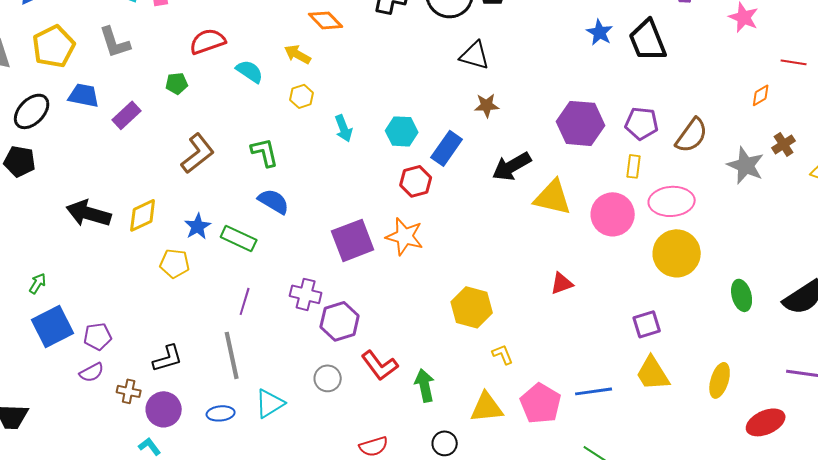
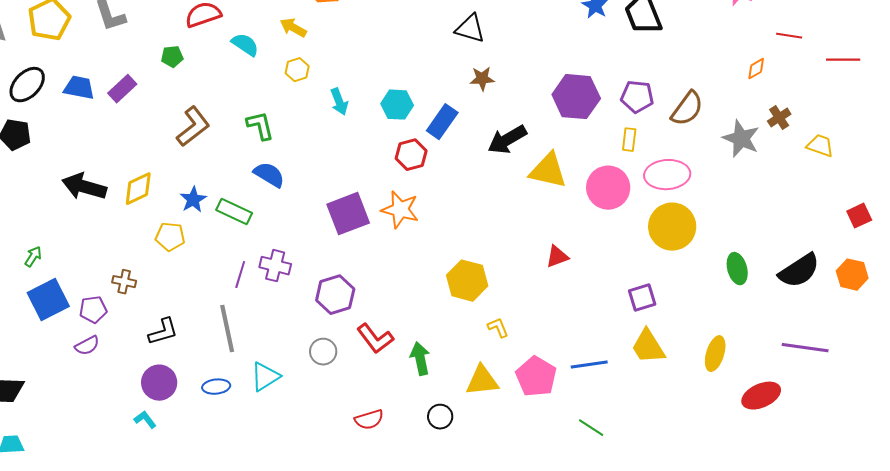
blue trapezoid: (84, 95) -> (79, 88), moved
purple cross: (306, 294) -> (275, 266), moved
brown cross: (129, 391) -> (124, 282), moved

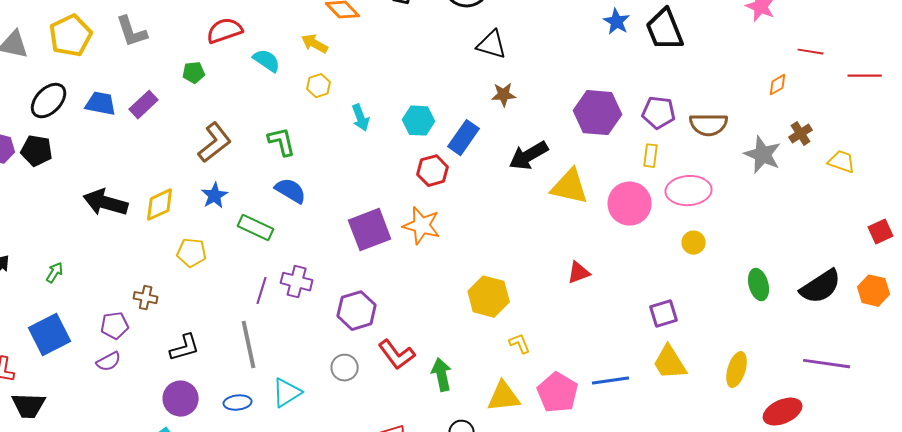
brown semicircle: (687, 109) -> (709, 125), turned 54
blue star: (193, 200) -> (215, 196), moved
yellow circle: (672, 227) -> (694, 243), size x0.5
blue square: (48, 300) -> (50, 335), moved

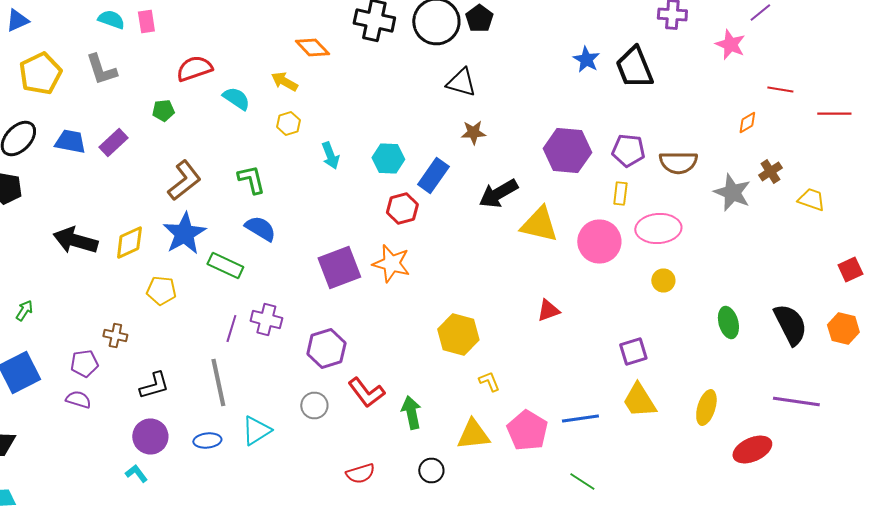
blue star: (215, 196) -> (184, 234), size x1.6
black semicircle: (821, 287) -> (790, 324), turned -84
purple semicircle: (109, 362) -> (78, 400), turned -135

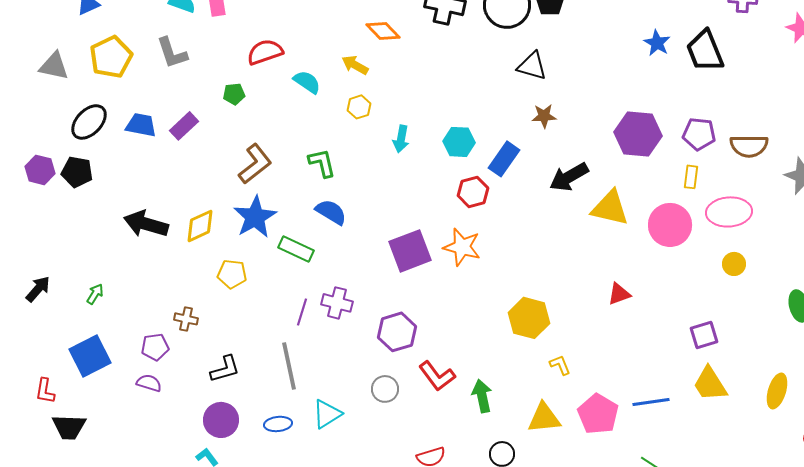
cyan arrow: (330, 156) -> (401, 139), turned 32

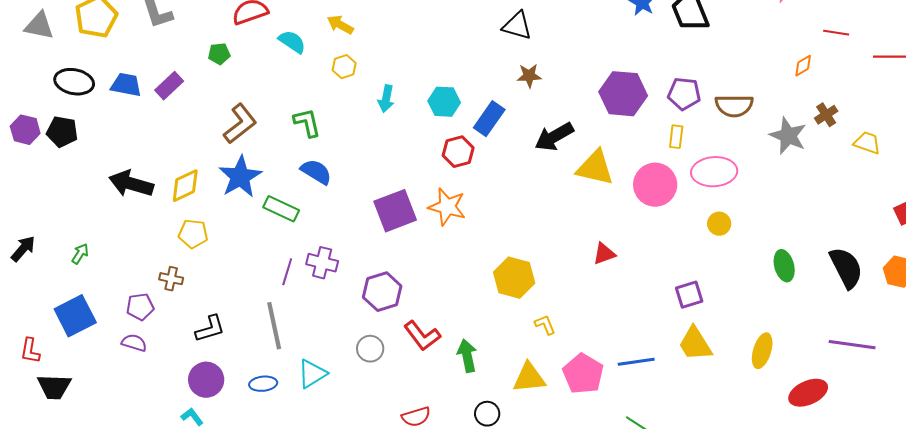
black ellipse: (89, 122) -> (74, 82), turned 57
yellow pentagon: (232, 274) -> (193, 234), moved

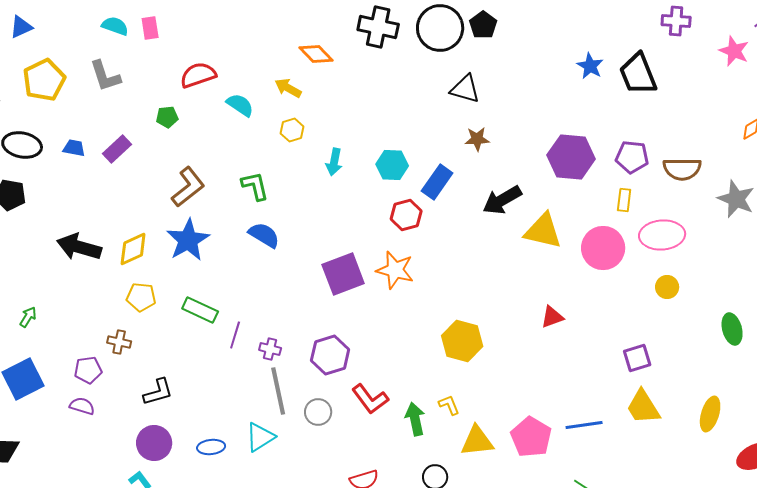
blue trapezoid: (126, 85) -> (74, 148), size x0.7
green rectangle: (281, 209) -> (200, 310), moved
purple cross: (322, 263) -> (270, 349), moved, size x0.7
yellow L-shape: (545, 325) -> (449, 405), moved
gray line: (274, 326) -> (278, 391), moved

